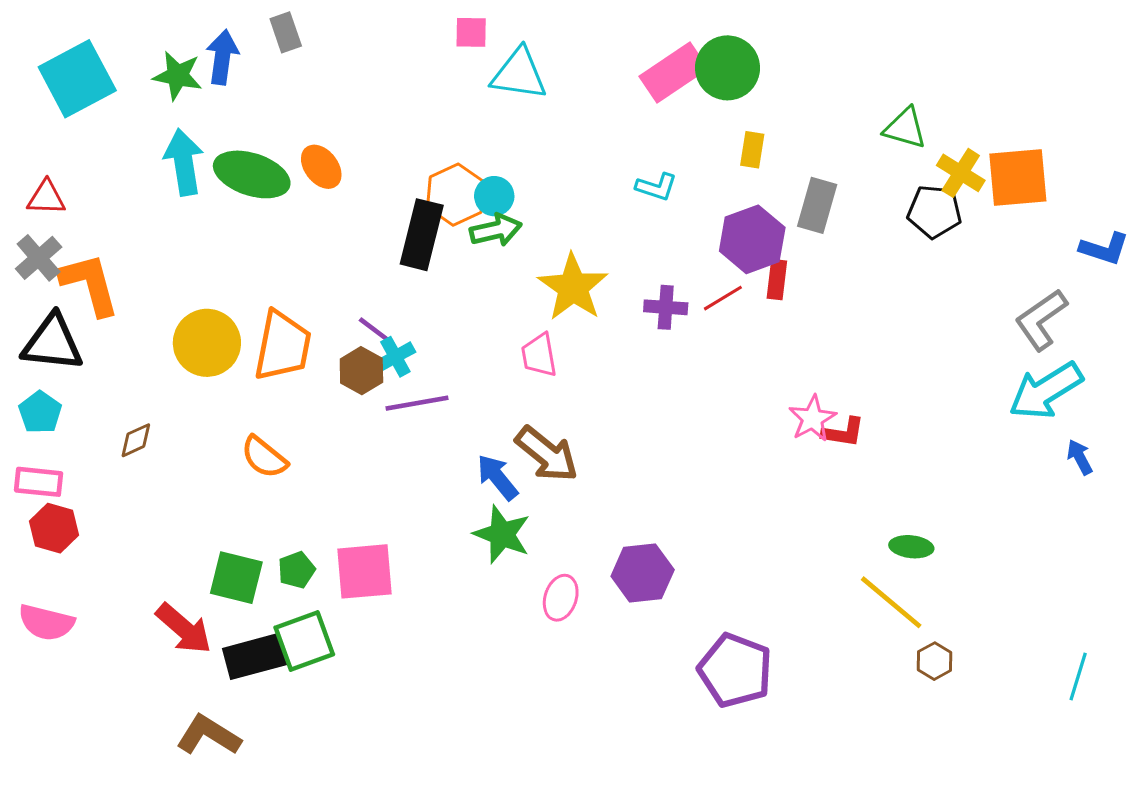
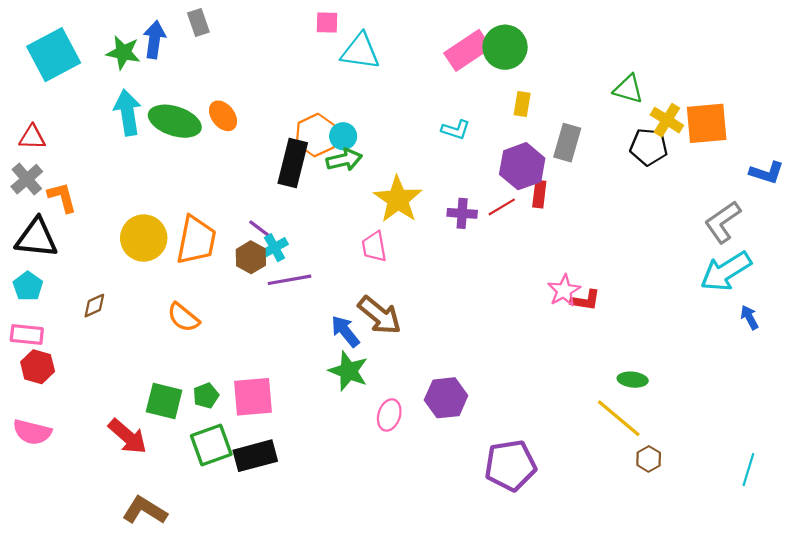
orange L-shape: (90, 284) -> (62, 197), size x0.7
black rectangle: (255, 656) -> (255, 456), moved
purple pentagon: (735, 670) -> (510, 465), turned -30

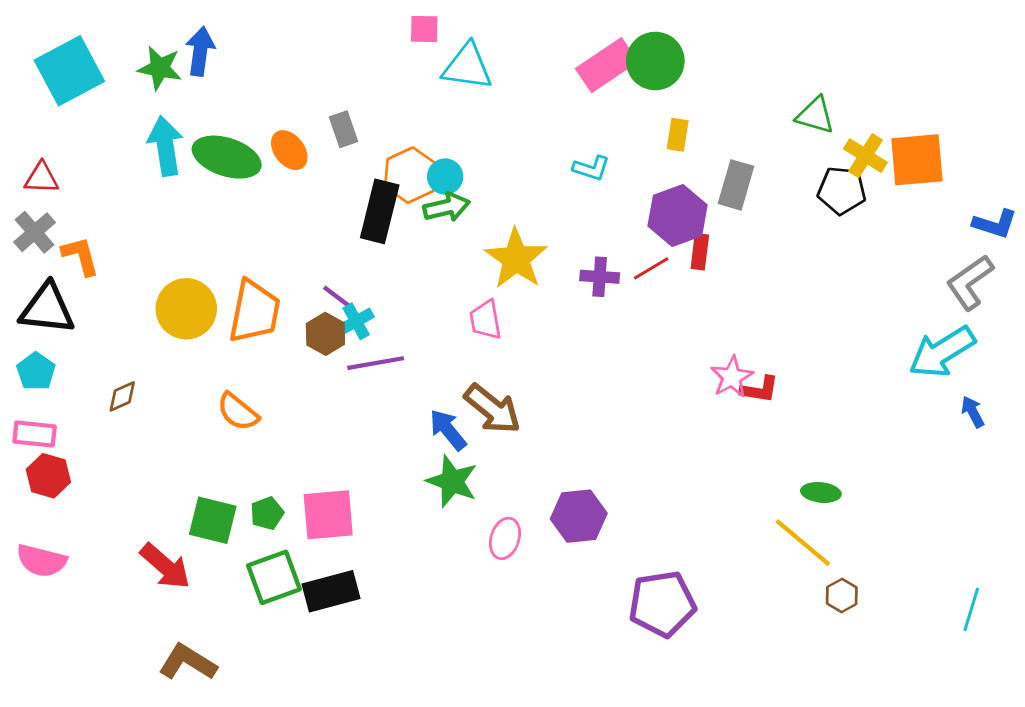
gray rectangle: (198, 23) -> (344, 129), moved
gray L-shape: (723, 222) -> (970, 282), moved

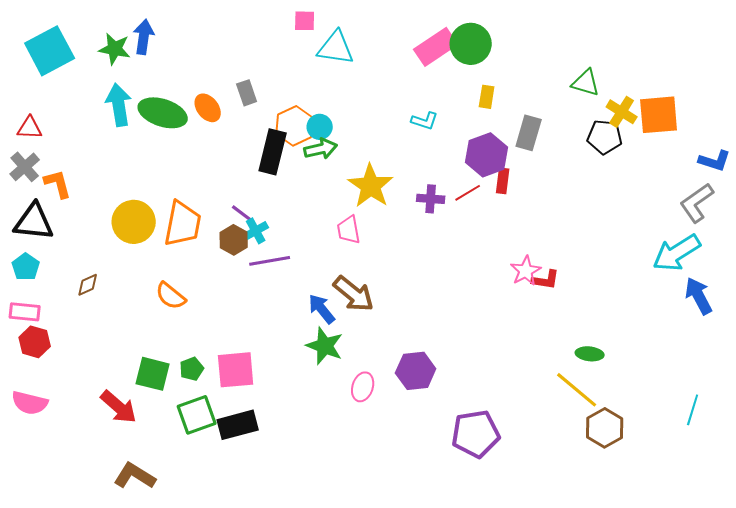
blue arrow: (973, 412) -> (699, 296), size x1.6
brown hexagon: (842, 595) -> (605, 428), size x1.6
cyan line: (971, 609) -> (693, 410), moved

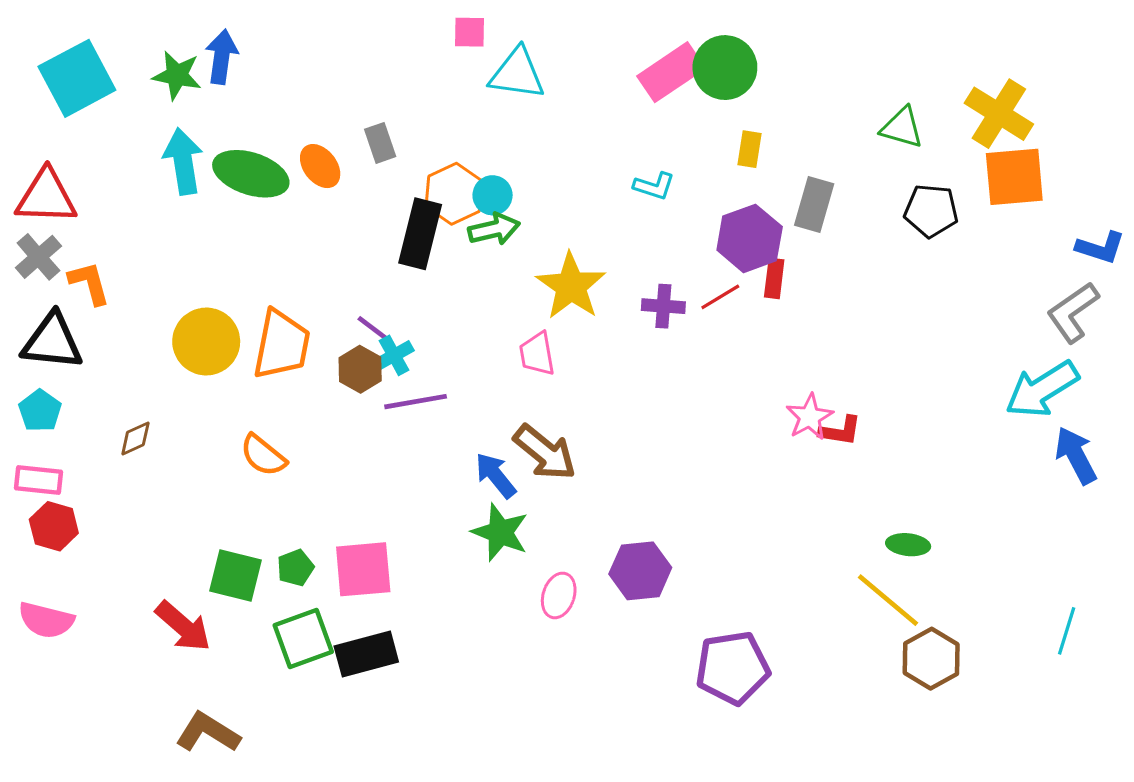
yellow cross: (622, 112) -> (999, 114), moved, size x1.4
red triangle: (30, 128) -> (46, 197), size x1.6

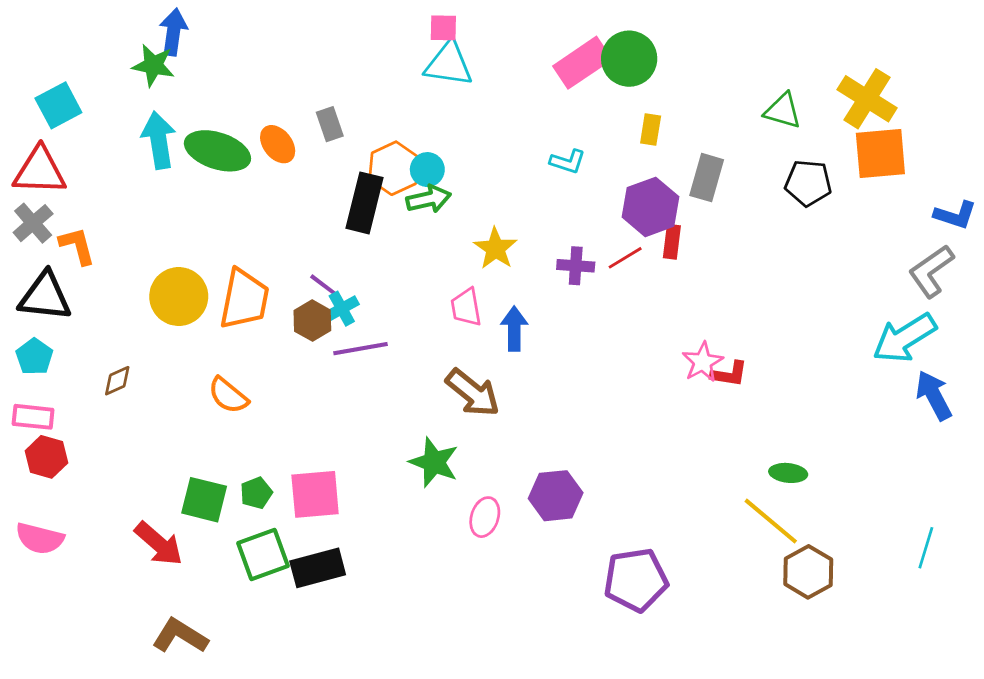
pink square: (469, 32) -> (443, 28), moved
blue arrow: (222, 57) -> (173, 32), moved
cyan square: (77, 78) -> (58, 105), moved, size x0.7
yellow star: (571, 286) -> (495, 248), size x0.7
blue arrow: (496, 475) -> (514, 329), moved, turned 39

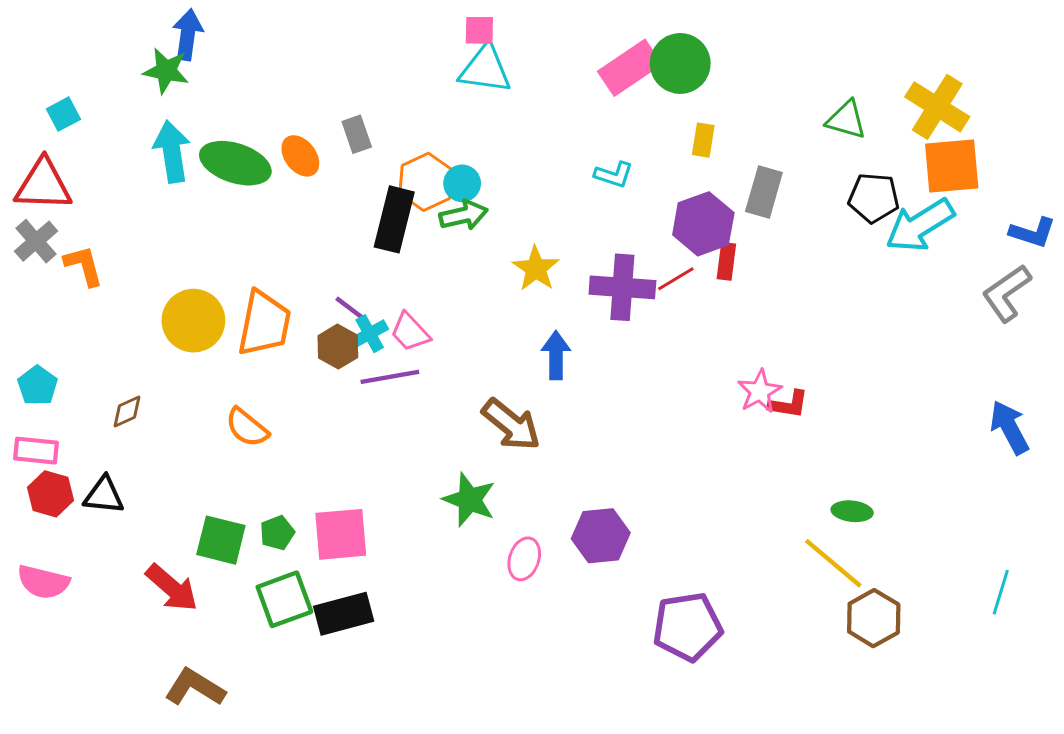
cyan square: (58, 105) -> (63, 114), size x0.7
purple cross: (576, 266) -> (622, 287), size x1.6
black triangle: (45, 297) -> (104, 495), moved, size x0.7
pink trapezoid: (466, 307) -> (410, 332), moved, turned -33
cyan arrow: (904, 338) -> (920, 225), moved

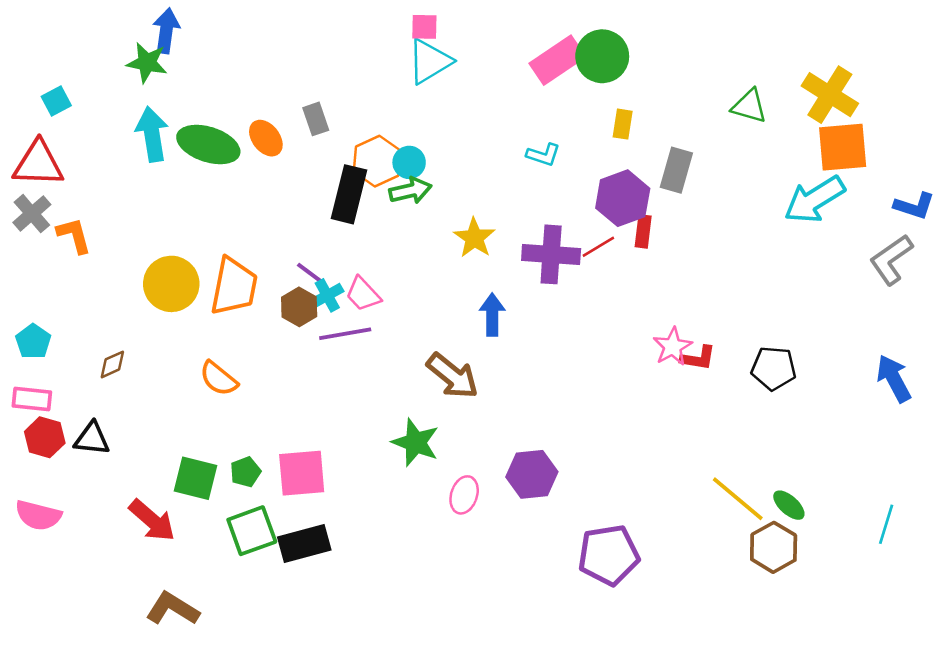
cyan triangle: (485, 69) -> (430, 61), turned -39
black pentagon: (874, 198) -> (774, 368), moved
green ellipse: (852, 511) -> (789, 505), moved, turned 36

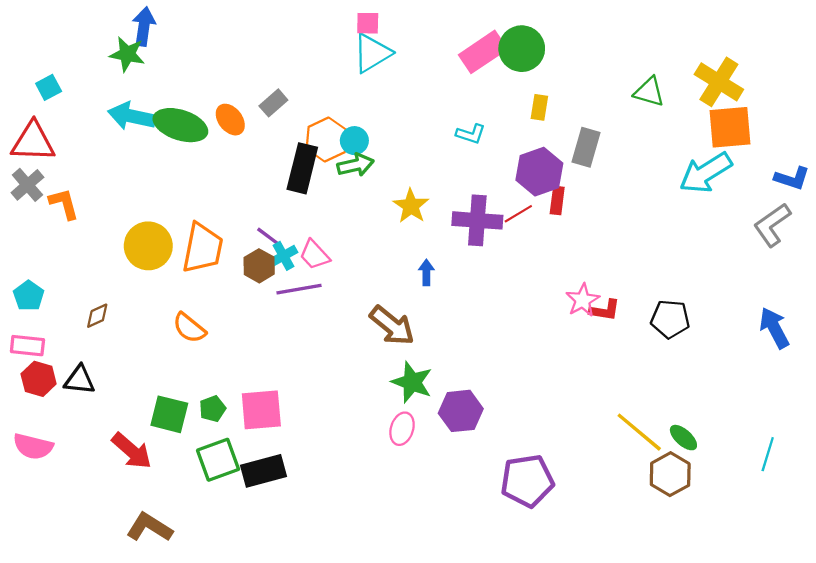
gray rectangle: (316, 119) -> (273, 103), turned 68
cyan arrow: (152, 134) -> (132, 116), turned -69
blue arrow: (492, 315) -> (426, 272), size x0.7
green star: (416, 442) -> (412, 382), moved

